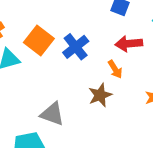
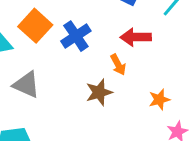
gray triangle: (52, 114) -> (26, 85), moved

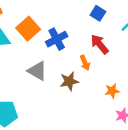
red arrow: (136, 37) -> (100, 44), turned 45
gray triangle: (26, 85) -> (37, 71), moved

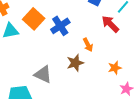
red arrow: (100, 44) -> (110, 24), moved
gray triangle: (37, 71) -> (43, 74), moved

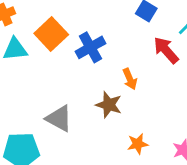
brown star: (75, 63) -> (109, 105), turned 30
orange star: (115, 68) -> (138, 144), moved

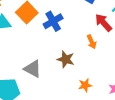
orange arrow: (130, 79) -> (92, 42), moved

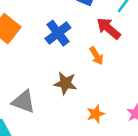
blue cross: (53, 21) -> (58, 33), moved

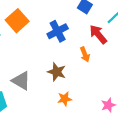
orange star: (96, 114) -> (65, 99), moved

